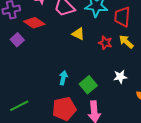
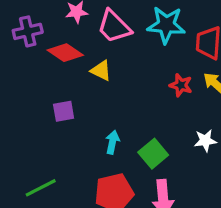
yellow triangle: (78, 34) -> (101, 71), moved
purple square: (17, 40) -> (64, 111), moved, turned 32

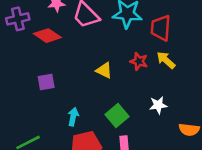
yellow triangle: (101, 71) -> (104, 70), moved
cyan arrow: (112, 142) -> (73, 117), moved

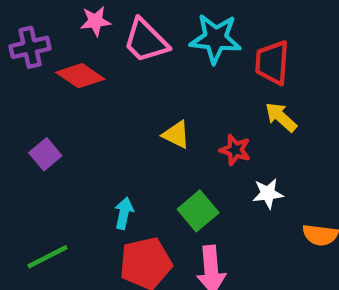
red star: (139, 61) -> (235, 150), moved
purple square: (46, 82) -> (45, 154), moved, turned -30

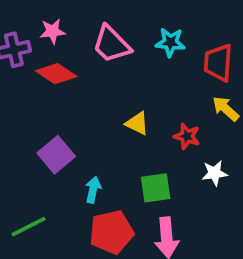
pink star: (95, 21) -> (53, 31), moved
cyan star: (215, 39) -> (170, 42), size x0.7
purple square: (45, 154) -> (56, 155), moved, size x1.4
green square: (198, 211) -> (156, 188), turned 32

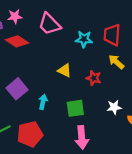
cyan star: (170, 42) -> (84, 39), moved
white star: (215, 173) -> (114, 107), moved
cyan arrow: (93, 190) -> (43, 102), moved
red pentagon: (111, 232) -> (30, 134), moved

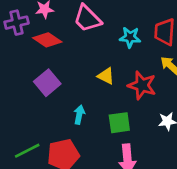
red star: (94, 78) -> (142, 85), size x1.5
purple square: (17, 89) -> (47, 83), moved

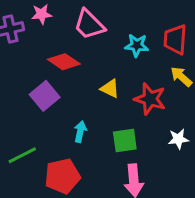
red diamond: (47, 40) -> (64, 62), moved
green line: (27, 151) -> (22, 155), moved

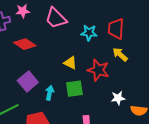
red diamond: (64, 62) -> (25, 44), moved
purple square: (45, 96) -> (28, 81), moved
green square: (125, 140) -> (74, 89), moved

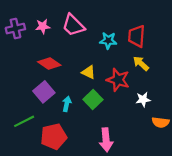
pink star: (23, 11) -> (43, 26), moved
red diamond: (25, 44) -> (49, 63), moved
green square: (74, 89) -> (93, 99), turned -36
white star: (118, 98) -> (143, 99), moved

